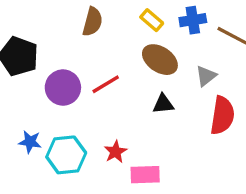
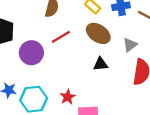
red line: (106, 84) -> (61, 37), moved

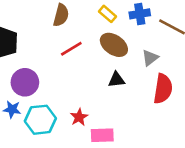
purple circle: (31, 53) -> (25, 82), moved

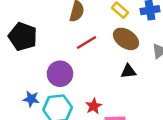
purple circle: (25, 82) -> (60, 74), moved

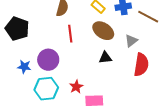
red line: (86, 43) -> (70, 34), turned -66
blue star: (31, 99) -> (24, 67), moved

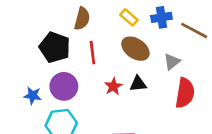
black pentagon: (17, 29) -> (55, 47), moved
red star: (76, 87) -> (113, 86), moved

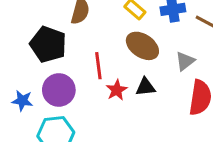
red line: (92, 53) -> (98, 66), moved

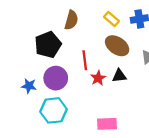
black pentagon: (48, 44) -> (48, 45), turned 30

